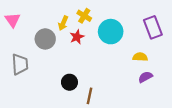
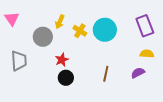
yellow cross: (84, 16) -> (80, 31), moved
red star: (77, 37) -> (62, 60), moved
yellow semicircle: (140, 57) -> (147, 54), moved
brown line: (90, 96) -> (106, 74), moved

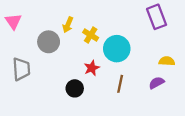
purple rectangle: (145, 26) -> (157, 17), moved
cyan circle: (105, 30) -> (117, 49), moved
red star: (62, 60) -> (92, 68), moved

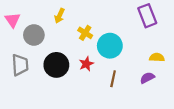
yellow arrow: (68, 25) -> (60, 16), moved
gray circle: (49, 42) -> (34, 35), moved
black circle: (75, 88) -> (56, 65), moved, size x1.5

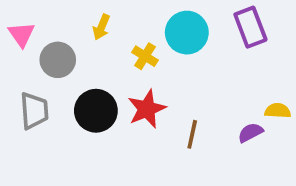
cyan circle: (110, 46) -> (187, 33), moved
yellow semicircle: (157, 57) -> (278, 111), moved
red star: (86, 64) -> (147, 109), size x1.5

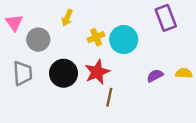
cyan circle: (187, 33) -> (124, 40), moved
yellow cross: (145, 56) -> (96, 37), turned 35
purple semicircle: (250, 133) -> (155, 76), moved
brown line: (192, 134) -> (109, 97), moved

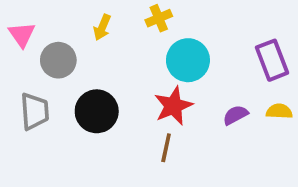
purple rectangle: (166, 18) -> (272, 60), moved
yellow cross: (96, 37) -> (159, 18), moved
red star: (97, 72) -> (173, 106), moved

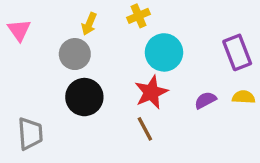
gray circle: (58, 60) -> (75, 54), moved
gray trapezoid: (35, 111) -> (30, 134), moved
brown line: (166, 148) -> (145, 129), turned -40

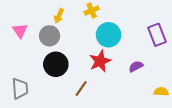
pink triangle: (19, 30) -> (20, 31), moved
yellow semicircle: (244, 97) -> (161, 92), moved
brown line: (145, 129) -> (81, 89), moved, turned 63

